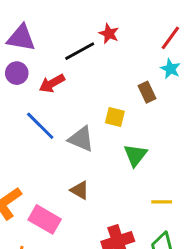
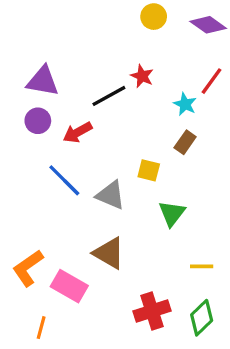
cyan star: (170, 69) -> (185, 104), moved
brown rectangle: (147, 92) -> (185, 142), turned 60
brown triangle: (80, 190) -> (109, 253), size x1.5

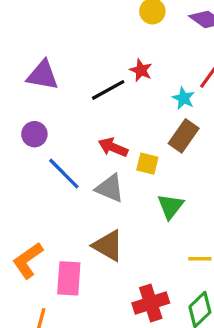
purple circle: (38, 121) -> (34, 134), moved
red arrow: (78, 132) -> (113, 147), moved, turned 52
brown rectangle: (185, 142) -> (184, 136), size x1.4
pink rectangle: (69, 286) -> (69, 278), turned 64

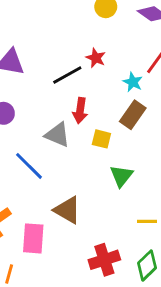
red arrow: (113, 147) -> (80, 110), moved, turned -105
blue line: (64, 174) -> (29, 166), moved
gray triangle: (110, 188) -> (57, 135), moved

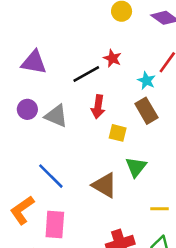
brown rectangle: (133, 115) -> (146, 111), turned -65
gray triangle: (57, 135) -> (56, 116), moved
blue line: (29, 166) -> (51, 176), moved
brown triangle: (67, 210) -> (105, 185), moved

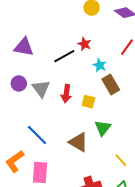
cyan star: (146, 81) -> (100, 65), moved
red arrow: (98, 107) -> (66, 94), moved
gray triangle: (56, 116) -> (41, 89), turned 30
yellow line: (159, 209) -> (121, 160), turned 48

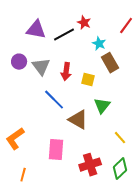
purple triangle: (24, 47) -> (36, 30), moved
blue line: (37, 135) -> (54, 100), moved
pink rectangle: (40, 172) -> (56, 150), moved

